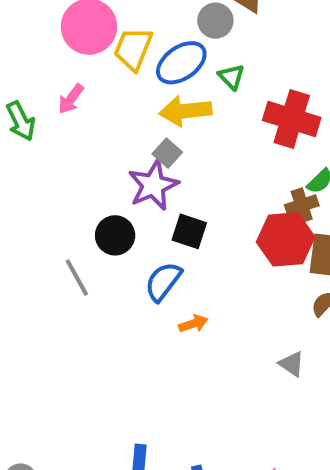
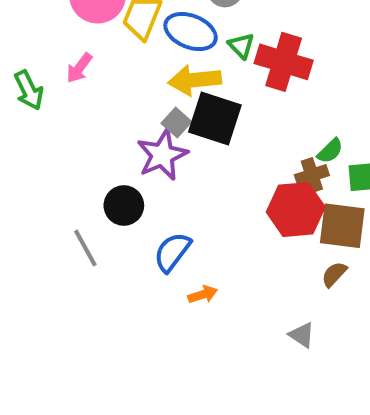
blue ellipse: (181, 63) -> (191, 32), turned 57
red cross: (292, 119) -> (284, 62), moved
black square: (189, 231) -> (215, 119), moved, size x1.5

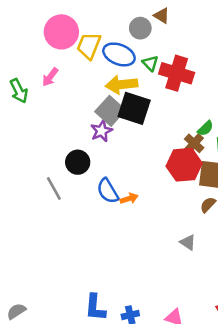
gray square: (176, 123) -> (110, 111), size x1.6
purple star: (162, 155) -> (101, 131), size x0.7
brown cross: (312, 175) -> (194, 143), turned -30
blue semicircle: (172, 252) -> (108, 191), turned -68
orange arrow: (203, 294) -> (129, 198), moved

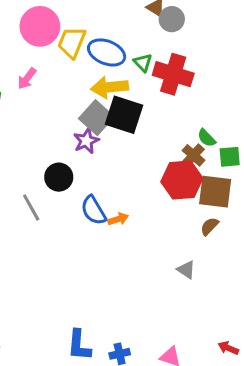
gray circle: (140, 28) -> (172, 19), moved
green semicircle: (205, 128) -> (207, 138), turned 90

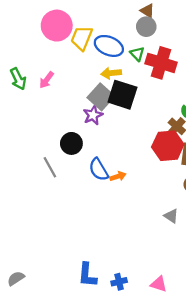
gray circle: (172, 19) -> (146, 27), moved
pink arrow: (27, 79) -> (46, 80), moved
yellow arrow: (109, 87) -> (111, 73), size x0.7

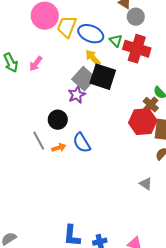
gray circle: (146, 27) -> (136, 17), moved
yellow arrow: (111, 73) -> (93, 58), turned 54
orange arrow: (118, 176) -> (59, 148), moved

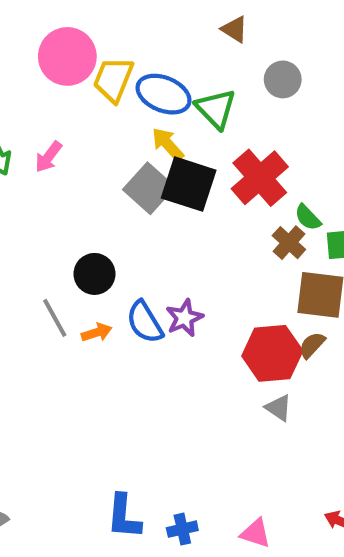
gray circle: (136, 17) -> (283, 79), moved
green triangle: (116, 41) -> (216, 109), size x1.5
red cross: (137, 49) -> (260, 178), moved, turned 32
purple star: (77, 95) -> (184, 318), moved
red hexagon: (143, 122) -> (272, 353), moved

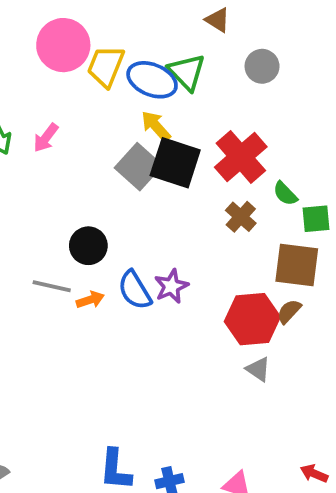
green triangle: (216, 109) -> (187, 72), moved
brown cross: (289, 243) -> (241, 217), moved
gray line: (55, 318) -> (52, 286), turned -48

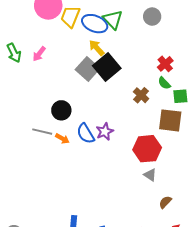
red cross: (241, 157) -> (165, 64), moved, size x0.6
black square: (175, 163) -> (107, 67), turned 32
orange arrow: (90, 300) -> (62, 139), turned 48
brown semicircle: (289, 311) -> (165, 202), moved

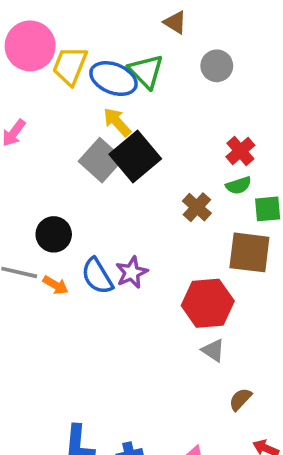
green semicircle: (164, 83) -> (239, 185), turned -64

